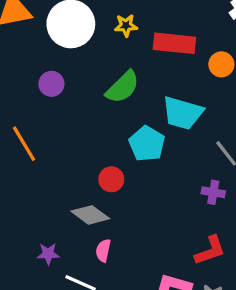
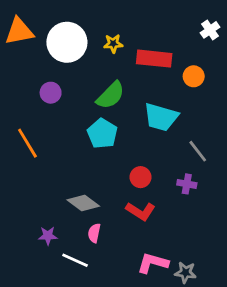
cyan pentagon: (147, 144) -> (102, 134), moved
red circle: (111, 179) -> (141, 177), moved
red L-shape: (210, 251) -> (141, 211), moved, turned 52

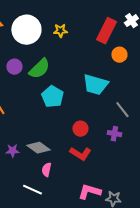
red rectangle: (154, 59) -> (106, 31), moved, turned -70
green semicircle: (111, 95) -> (39, 69), moved
purple star: (48, 236) -> (12, 151), moved

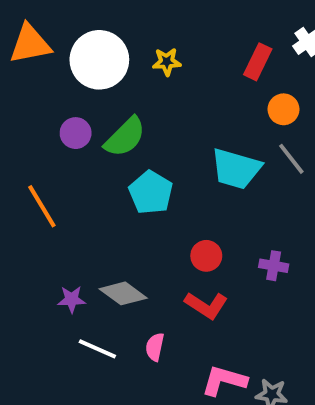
red rectangle: (106, 31) -> (258, 62), size x0.7
gray line: (122, 110) -> (291, 159), moved
pink semicircle: (46, 170) -> (155, 347), moved
white line: (32, 190) -> (97, 349), moved

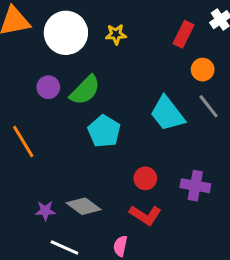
cyan trapezoid: (236, 169) -> (167, 114), turned 36
purple cross: (274, 266) -> (195, 186), size x1.4
pink semicircle: (155, 347) -> (120, 246), moved

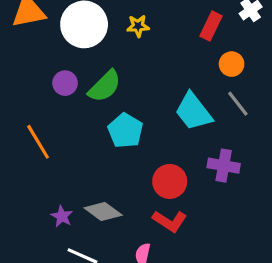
red circle: (145, 178) -> (170, 181), size x1.4
purple cross: (195, 186) -> (224, 166), moved
purple star: (45, 211) -> (62, 216), turned 30

